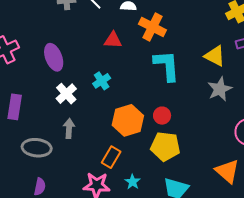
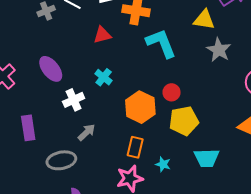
white cross: (66, 94) -> (74, 100), turned 35
gray arrow: (69, 128) -> (86, 132), turned 60

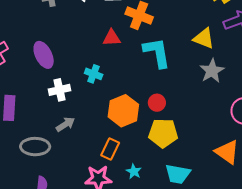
red triangle: (102, 35) -> (112, 38), moved
cyan cross: (104, 77) -> (94, 74), turned -30

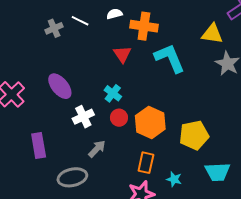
red triangle: (112, 38) -> (122, 54), turned -48
cyan cross: (94, 74) -> (113, 93), turned 30
red circle: (157, 103) -> (119, 118), moved

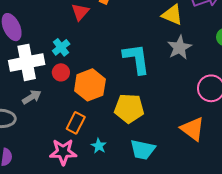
cyan L-shape: (170, 58) -> (136, 59), moved
white cross: (83, 117) -> (27, 62), size x1.6

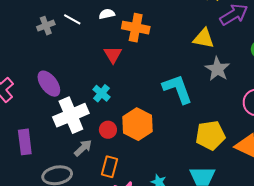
red circle: (61, 72) -> (108, 130), moved
yellow pentagon: (129, 108) -> (210, 135), moved
orange rectangle: (76, 123) -> (110, 167), moved

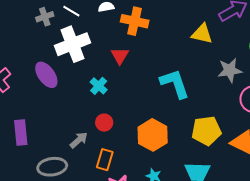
red triangle: (113, 55) -> (120, 56), moved
gray star: (217, 69) -> (230, 70), moved, turned 30
white cross: (71, 115) -> (73, 44), moved
orange hexagon: (138, 124) -> (153, 135), moved

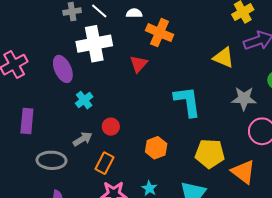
cyan cross: (99, 86) -> (84, 100), moved
orange hexagon: (153, 135) -> (156, 148), size x0.7

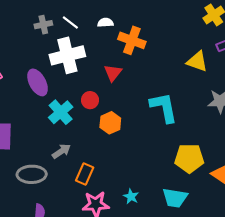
cyan cross: (84, 100) -> (61, 112), size x1.4
red circle: (111, 127) -> (90, 100), moved
orange hexagon: (156, 148) -> (110, 123), moved

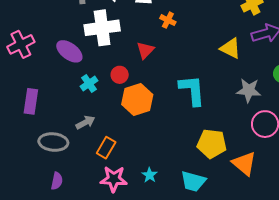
orange cross: (132, 40) -> (168, 20), size x0.6
purple ellipse: (38, 82) -> (69, 51), turned -32
cyan cross: (61, 112) -> (89, 84), size x0.7
orange hexagon: (110, 123) -> (137, 100), size x1.4

